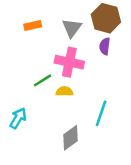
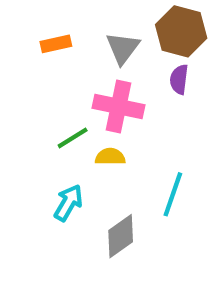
cyan arrow: (18, 118) -> (68, 203), moved

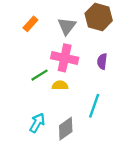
orange rectangle: (56, 44) -> (30, 24), turned -35
purple semicircle: (179, 79) -> (102, 61), moved
cyan arrow: (68, 203) -> (37, 123), moved

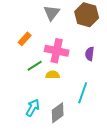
orange rectangle: (30, 24) -> (25, 39), moved
gray triangle: (67, 26) -> (52, 13), moved

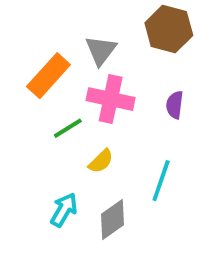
gray triangle: (52, 13) -> (101, 50), moved
orange rectangle: (25, 39) -> (48, 76), size x1.6
yellow semicircle: (53, 75) -> (101, 161), moved, turned 136

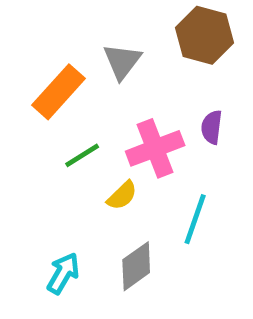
pink cross: (111, 99) -> (155, 148), moved, turned -33
cyan arrow: (64, 210) -> (63, 273), moved

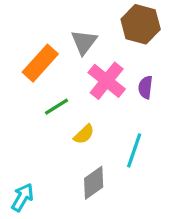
pink cross: (155, 148) -> (107, 81), moved, turned -30
cyan arrow: (63, 273) -> (22, 197), moved

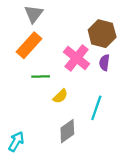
brown hexagon: (141, 24) -> (102, 34), moved
gray triangle: (84, 42) -> (34, 14), moved
green line: (56, 107) -> (41, 77), turned 30

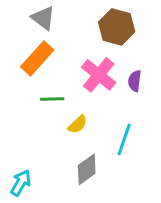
gray triangle: (34, 14) -> (43, 18), turned -30
brown hexagon: (102, 34) -> (117, 27), moved

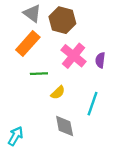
brown hexagon: (117, 27) -> (62, 20), moved
gray diamond: (87, 169) -> (65, 126), turned -65

